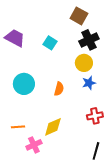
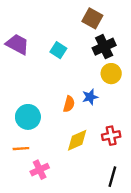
yellow circle: (84, 63) -> (111, 74), moved
blue star: (89, 83) -> (90, 97), moved
cyan circle: (24, 84) -> (28, 117), moved
yellow diamond: (53, 127) -> (77, 140), moved

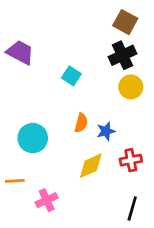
brown square: (92, 18) -> (125, 22), moved
cyan square: (58, 50) -> (71, 76), moved
blue star: (90, 97) -> (106, 131), moved
orange line: (21, 149) -> (15, 181), moved

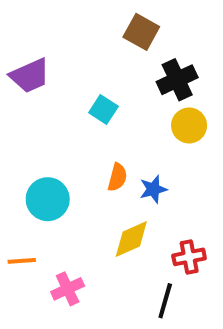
brown square: (125, 22) -> (141, 32), moved
purple trapezoid: (20, 52) -> (30, 76), turned 128
red cross: (131, 160) -> (189, 257), moved
black line: (132, 208) -> (165, 301), moved

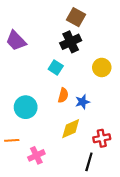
purple trapezoid: (30, 76) -> (16, 41), turned 70
black cross: (177, 80) -> (71, 42), moved
cyan square: (103, 110) -> (56, 67), moved

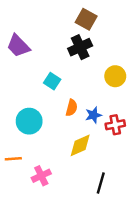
cyan square: (56, 67) -> (52, 81), moved
red cross: (102, 138) -> (115, 125), moved

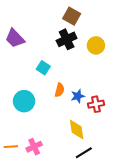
yellow circle: (115, 76) -> (96, 45), moved
yellow diamond: (80, 145) -> (77, 129), moved, turned -75
orange line: (13, 159) -> (11, 147), moved
black line: (101, 183) -> (84, 153), turned 42

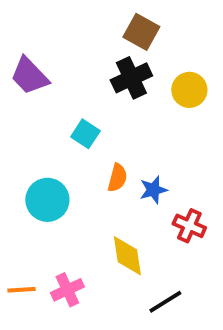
red cross: (96, 104) -> (189, 226), moved, turned 35
yellow diamond: (77, 129) -> (127, 256), moved

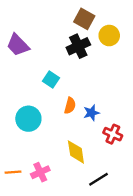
yellow circle: (189, 90) -> (109, 36), moved

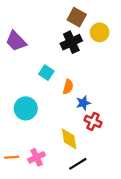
orange semicircle: (70, 106) -> (68, 87), moved
red cross: (113, 134) -> (93, 121), moved
black line: (99, 179) -> (78, 164), moved

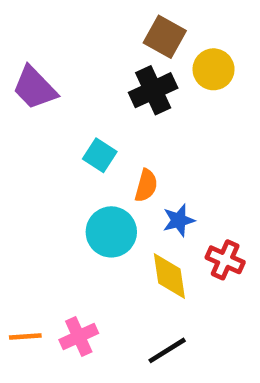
cyan circle: (26, 108) -> (111, 232), moved
red cross: (93, 121) -> (225, 260), moved
yellow diamond: (69, 139) -> (169, 276), moved

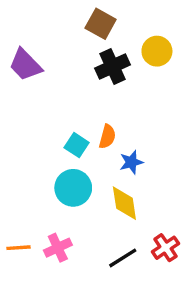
brown square: (165, 37) -> (101, 24), moved
cyan square: (100, 155) -> (77, 145), moved
cyan circle: (111, 232) -> (73, 188), moved
red cross: (225, 260) -> (165, 248), moved, turned 32

